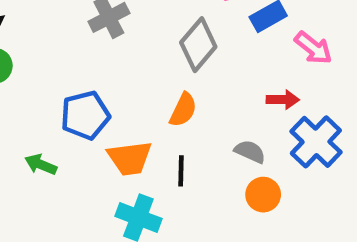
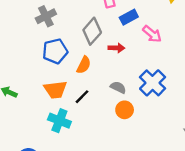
red arrow: (283, 100) -> (116, 48), moved
blue pentagon: (85, 115) -> (55, 51), moved
black line: (181, 171) -> (82, 97), turned 42

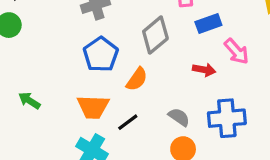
red arrow: (116, 48) -> (204, 70), moved
blue pentagon: (55, 51) -> (101, 54), turned -30
blue cross: (153, 83) -> (227, 118), turned 32

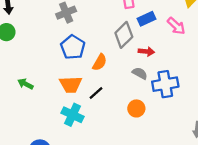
gray diamond: (155, 35) -> (124, 35), moved
pink arrow: (237, 51) -> (176, 26), moved
gray semicircle: (179, 117) -> (140, 73), moved

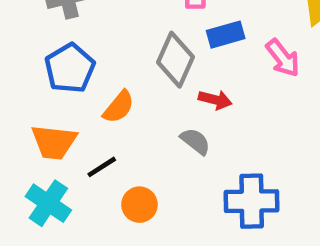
gray diamond: (124, 35) -> (175, 60), turned -30
blue cross: (165, 84) -> (252, 201), moved
orange circle: (136, 108) -> (139, 205), moved

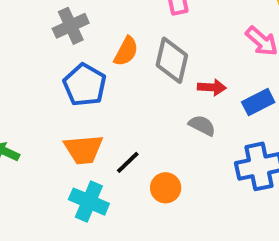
blue rectangle: (226, 35) -> (258, 102), moved
orange semicircle: (119, 107) -> (126, 51), moved

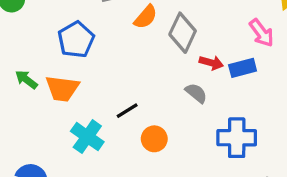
blue pentagon: (85, 85) -> (76, 40), moved
blue rectangle: (258, 102) -> (243, 68), moved
orange trapezoid: (84, 149) -> (62, 89), moved

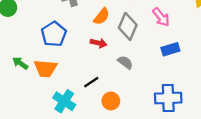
pink arrow: (262, 33) -> (161, 17), moved
red arrow: (211, 63) -> (99, 43), moved
gray semicircle: (196, 93) -> (125, 62), moved

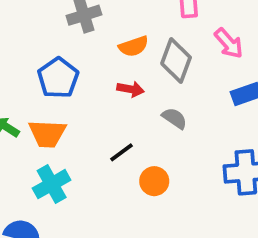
orange semicircle: (102, 16) -> (134, 46), turned 36
cyan cross: (64, 101) -> (52, 184), moved, turned 30

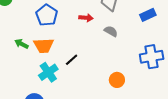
black line: (121, 152) -> (72, 60), moved
orange circle: (154, 181) -> (117, 80), moved

